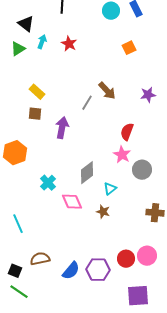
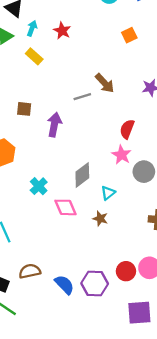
yellow rectangle: (37, 92) -> (34, 56), moved
gray line: (87, 103) -> (82, 97), turned 42
blue semicircle: (71, 271) -> (64, 285), turned -84

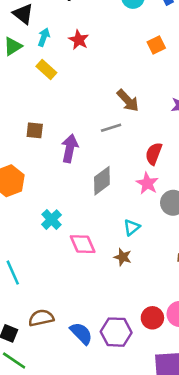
gray line: (82, 97) -> (111, 128), moved
gray diamond: (82, 175) -> (102, 181), moved

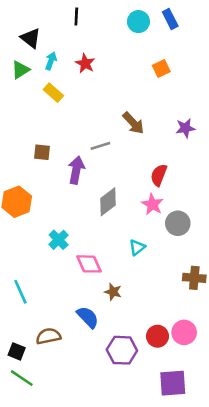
gray line: (111, 128) -> (100, 146), moved
brown star: (123, 257) -> (113, 292), moved
blue semicircle: (81, 333) -> (88, 317), moved

